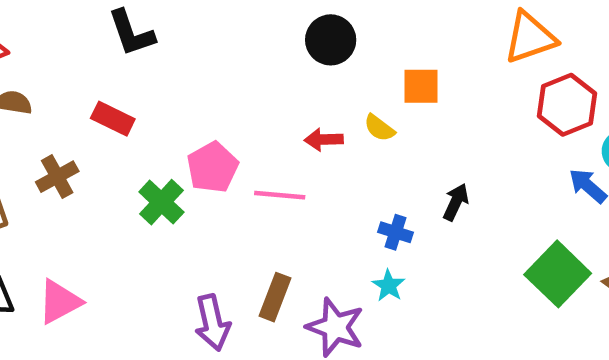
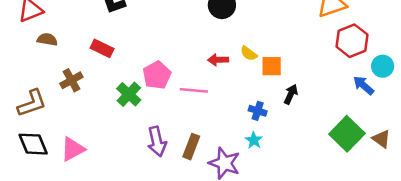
orange square: (421, 86) -> (272, 66), moved
purple arrow: (212, 323) -> (157, 141), moved

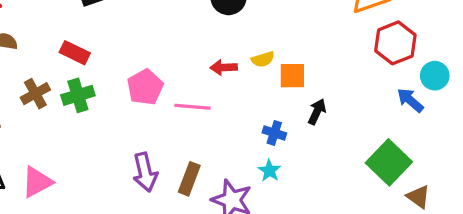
yellow semicircle: (249, 53) -> (263, 59), turned -54
green cross: (129, 94) -> (78, 95), moved, turned 30
brown triangle: (381, 139) -> (418, 197), moved

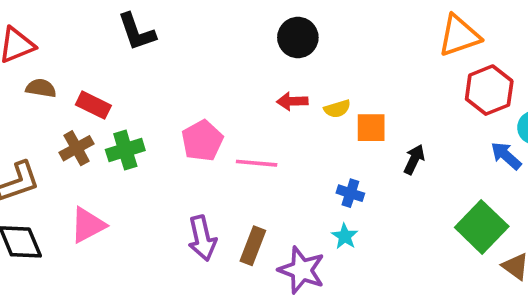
red rectangle: (75, 53) -> (93, 105), moved
red arrow: (224, 67) -> (292, 101), moved
black arrow: (317, 112) -> (414, 159), moved
pink triangle: (37, 182) -> (88, 225), moved

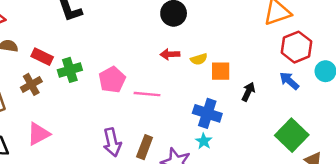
green cross: (125, 150) -> (70, 70), moved
blue arrow: (506, 156) -> (289, 81), moved
blue cross: (350, 193) -> (207, 113), size x1.6

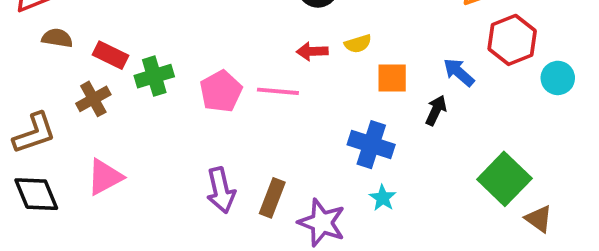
yellow semicircle: (199, 59) -> (358, 44), moved
blue arrow: (289, 81) -> (459, 72), moved
pink line: (147, 94) -> (278, 91), moved
cyan star: (204, 141) -> (383, 198), moved

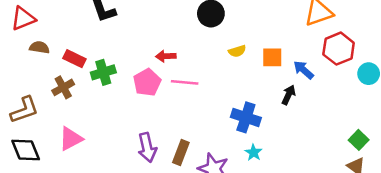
red arrow: (312, 51) -> (166, 56), moved
orange square: (392, 78) -> (272, 57), moved
green square: (504, 179) -> (359, 140), moved, size x0.6

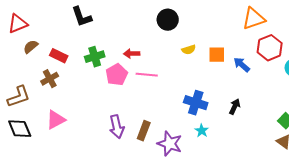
brown semicircle: (39, 47) -> (31, 47), turned -49
green cross: (103, 72) -> (95, 57), moved
black arrow: (289, 95) -> (235, 107), moved

